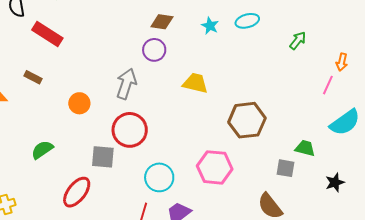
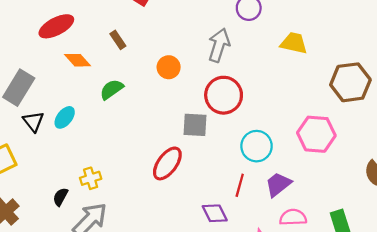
brown rectangle: (33, 77) -> (118, 40), turned 30
green semicircle: (42, 150) -> (112, 89), moved

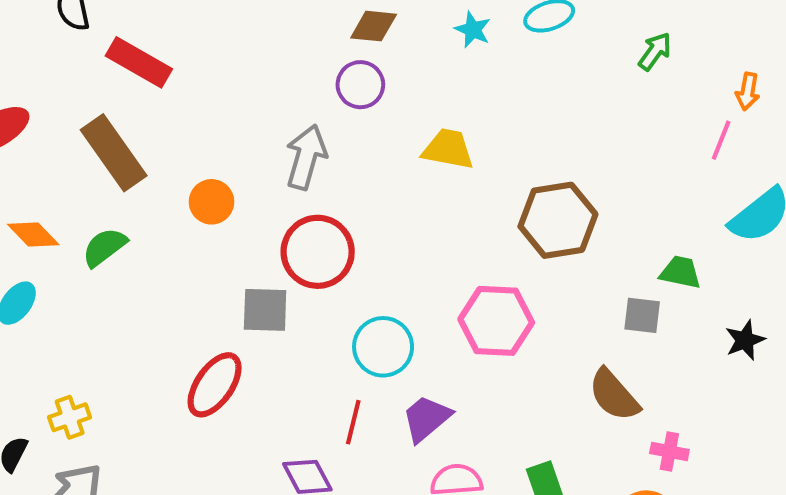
brown rectangle: (118, 40) -> (114, 153), size x2.0
orange diamond: (78, 60) -> (33, 235), moved

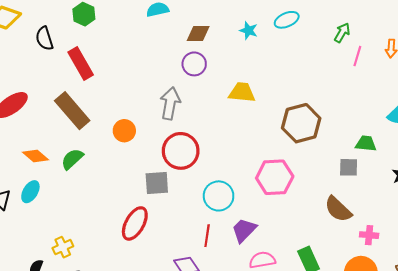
red rectangle: (139, 62) -> (81, 63), turned 36
pink line: (721, 140) -> (357, 56), moved

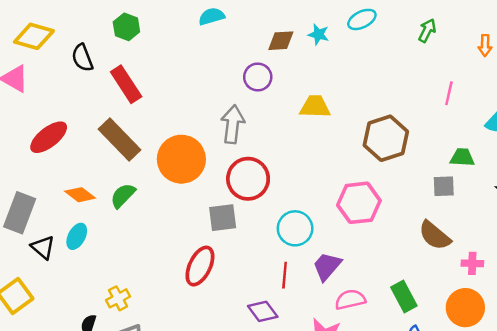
brown diamond: (198, 34) -> (281, 41), moved
pink line: (357, 56) -> (449, 93), moved
orange circle: (124, 131) -> (181, 159), size x1.8

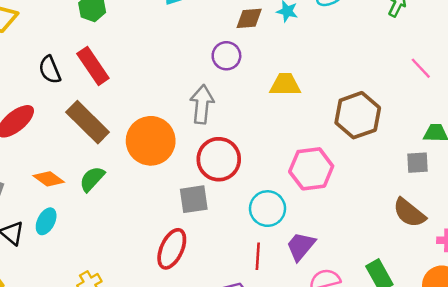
black semicircle: (82, 58) -> (50, 70), moved
pink line: (449, 93) -> (421, 68), turned -55
pink hexagon: (359, 203) -> (311, 169), moved

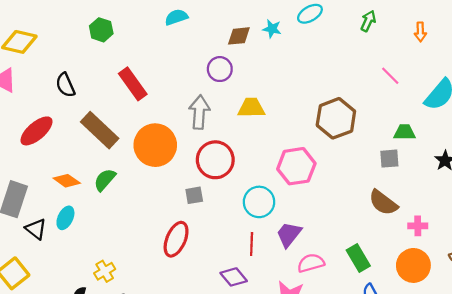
red rectangle: (93, 66) -> (133, 84), moved
yellow trapezoid: (285, 85) -> (251, 108), moved
gray square: (194, 199) -> (194, 195), size x0.7

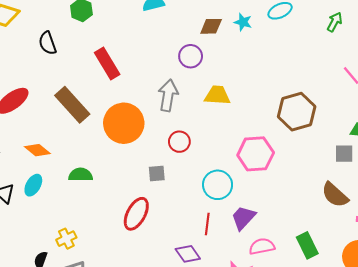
black semicircle: (65, 85) -> (47, 43), moved
red circle: (215, 160) -> (179, 142), size x0.6
green semicircle: (105, 180) -> (81, 175), moved, turned 45

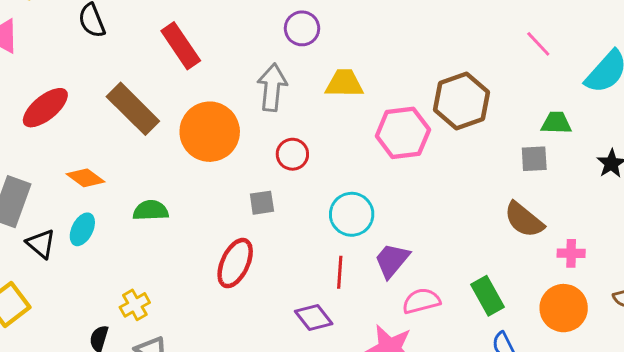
pink hexagon: (256, 154) -> (403, 133), moved

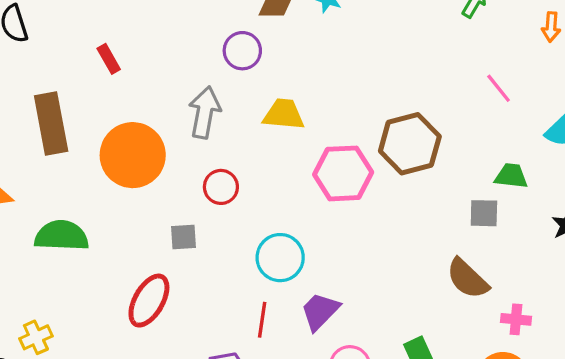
red rectangle: (181, 46) -> (109, 59), size x0.6
brown rectangle: (133, 109) -> (51, 123), turned 30
green semicircle: (151, 210) -> (62, 236), size x1.4

